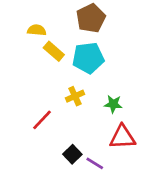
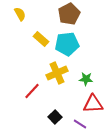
yellow semicircle: (37, 30) -> (20, 14), moved, turned 56
yellow cross: (75, 96) -> (57, 73), size x1.5
purple line: (95, 163) -> (80, 124), moved

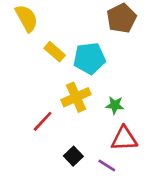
yellow semicircle: (20, 14) -> (26, 18), size x1.5
brown pentagon: (69, 14) -> (122, 18), moved

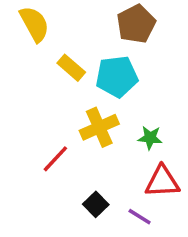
brown pentagon: (122, 18) -> (136, 24), moved

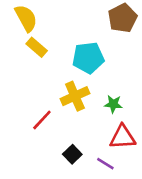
brown pentagon: (136, 24) -> (123, 18), moved
yellow rectangle: (71, 68) -> (37, 47), moved

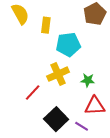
yellow rectangle: (37, 47) -> (46, 25), moved, turned 56
black square: (72, 154) -> (56, 119), size x1.6

